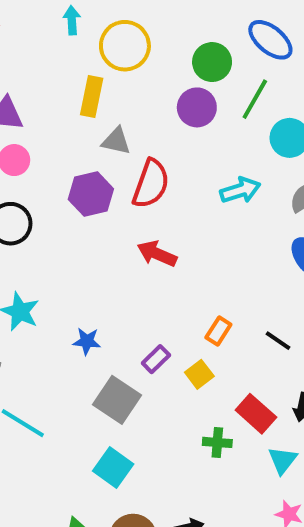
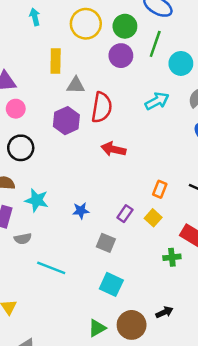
yellow circle: (125, 46) -> (86, 24), moved
gray square: (117, 400) -> (106, 243), size x0.7

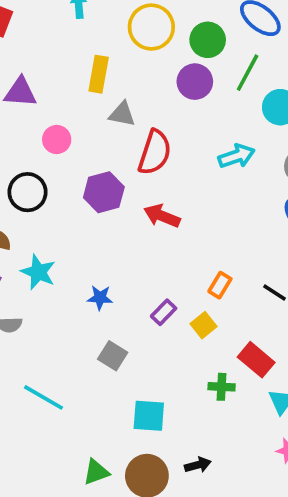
pink circle: (16, 109) -> (57, 139), moved
purple hexagon: (66, 121) -> (104, 192), moved
gray square: (106, 243) -> (113, 356), moved
cyan line: (51, 268) -> (44, 397), moved
cyan square: (111, 284) -> (149, 416), moved, turned -30

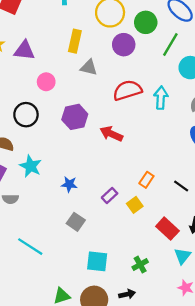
purple circle: (195, 82) -> (124, 45), moved
red semicircle: (155, 152) -> (127, 90), moved, turned -128
cyan arrow: (237, 156) -> (161, 98), turned -70
green cross: (222, 387) -> (140, 265), moved, turned -35

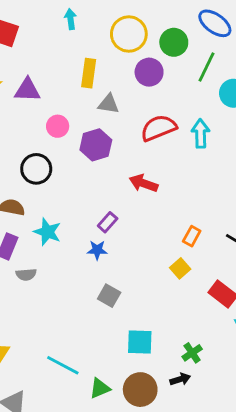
purple hexagon: (75, 117) -> (96, 145), moved
purple rectangle: (110, 195) -> (108, 222), moved
cyan line: (30, 247) -> (63, 365), moved
green cross: (140, 265) -> (192, 353), moved

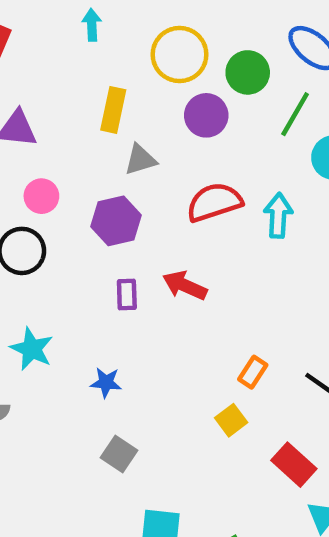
gray triangle: (109, 104) -> (140, 160), turned -30
pink circle: (58, 126) -> (41, 196), moved
purple rectangle: (108, 222) -> (127, 295), moved, turned -48

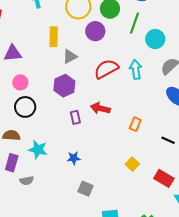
pink circle: (41, 196) -> (20, 82), moved
orange rectangle: (253, 372) -> (135, 124), moved

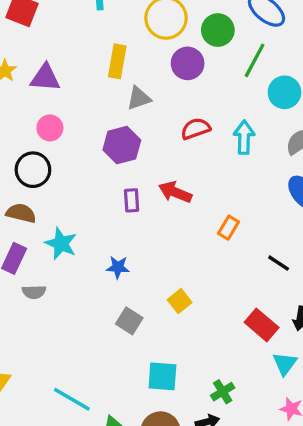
red semicircle: (106, 69) -> (196, 129), size x0.7
black circle: (25, 107) -> (33, 170), moved
yellow square: (132, 164) -> (180, 301), moved

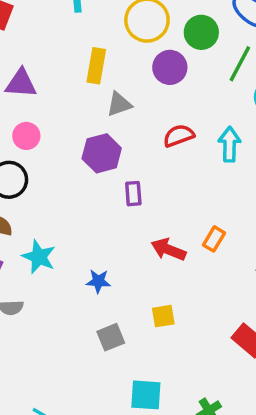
red arrow: (175, 192) -> (168, 250), moved
purple rectangle: (132, 200) -> (133, 194), moved
yellow square: (180, 301) -> (163, 316), turned 30
gray square: (129, 321) -> (111, 337), turned 36

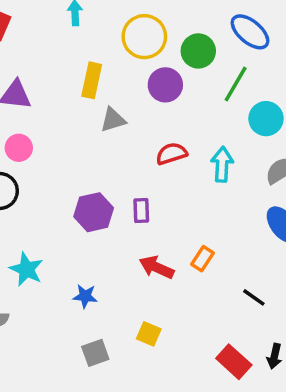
purple hexagon: (102, 153) -> (94, 212), moved
purple rectangle: (133, 194) -> (141, 210), moved
yellow square: (163, 316) -> (149, 334), turned 30

